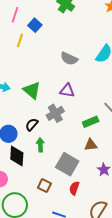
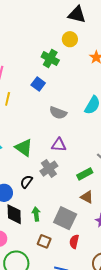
blue square: (35, 25) -> (38, 84), moved
green arrow: (40, 145) -> (36, 214), moved
brown triangle: (91, 145) -> (87, 197), turned 40

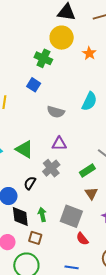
yellow circle: (70, 39) -> (62, 38), size x1.5
brown triangle: (87, 197) -> (91, 193), turned 32
brown square: (44, 241) -> (35, 238), moved
red semicircle: (74, 242) -> (82, 239), turned -48

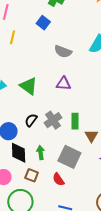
gray cross: (51, 168) -> (53, 120), moved
green rectangle: (87, 171) -> (75, 121), moved, turned -63
red semicircle: (82, 239) -> (58, 179), moved

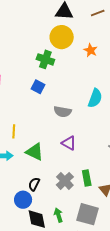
yellow line: (13, 37) -> (14, 131), moved
purple triangle: (64, 84) -> (69, 143), turned 35
black semicircle: (31, 120) -> (34, 184), moved

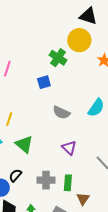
blue square: (38, 87) -> (44, 82), turned 32
purple triangle: (69, 143) -> (69, 148), moved
gray cross: (65, 181) -> (46, 180), turned 30

